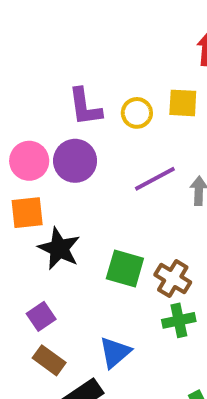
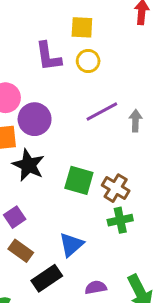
yellow square: (183, 103) -> (82, 27), moved
purple circle: (75, 161) -> (35, 119), moved

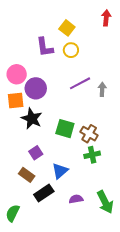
yellow square: (82, 27) -> (67, 28), turned 35
purple square: (15, 217) -> (36, 153), moved

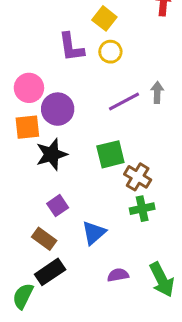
gray arrow: (102, 89) -> (157, 92), moved
black star: (32, 119) -> (52, 154), turned 30
green square: (65, 129) -> (110, 154), moved, turned -30
black rectangle: (44, 193) -> (50, 272), moved

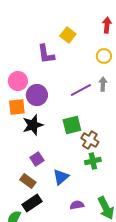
yellow circle: (110, 52) -> (104, 56), moved

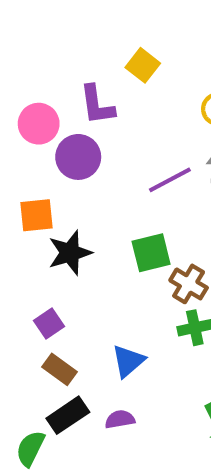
pink circle: (18, 81) -> (39, 124), moved
purple circle: (37, 95) -> (78, 157), moved
purple square: (37, 159) -> (49, 324), moved
purple semicircle: (77, 205) -> (120, 419), moved

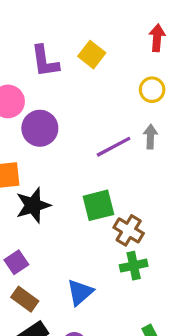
purple L-shape: (97, 105) -> (45, 61), moved

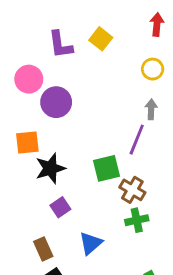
purple line: (114, 147) -> (137, 140), moved, turned -40
purple square: (16, 262) -> (60, 207), moved
brown rectangle: (25, 299) -> (43, 249), turned 30

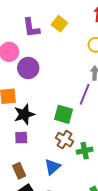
green square: (106, 168) -> (63, 114), turned 30
brown cross: (132, 190) -> (64, 140), moved
purple square: (60, 207) -> (21, 138), moved, turned 32

